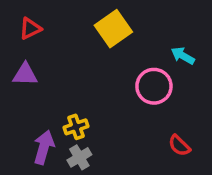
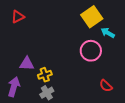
yellow square: (113, 29) -> (92, 17), moved
purple triangle: (25, 74) -> (27, 64), moved
purple arrow: (44, 147) -> (14, 87), moved

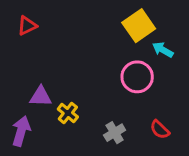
yellow cross: (45, 75) -> (68, 113), turned -32
gray cross: (47, 93) -> (115, 133), moved

